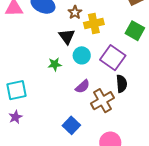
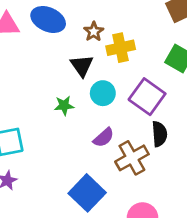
blue square: (71, 125) -> (87, 193), size x1.4

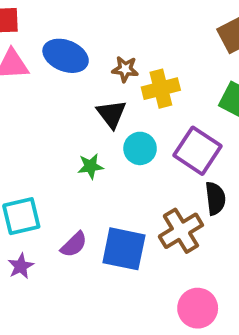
brown star: (94, 32) -> (125, 69), turned -30
purple semicircle: (104, 137) -> (74, 244), moved
blue square: (87, 193) -> (124, 249), moved, turned -30

